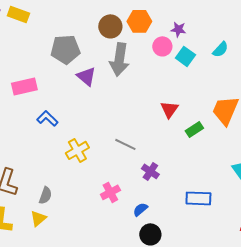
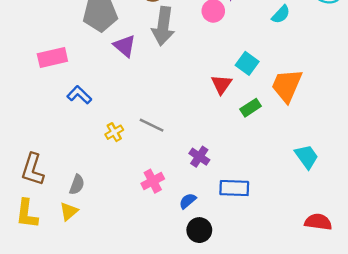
cyan square: (185, 56) -> (247, 63), moved
gray line: (125, 144) -> (152, 125), moved
yellow cross: (77, 150) -> (114, 132), size x0.7
blue rectangle: (198, 198) -> (234, 188), moved

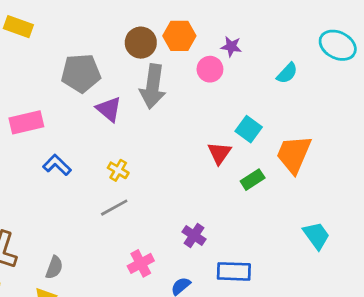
gray line: (152, 125) -> (114, 208), moved, turned -55
yellow cross: (114, 132) -> (118, 170), moved, turned -30

